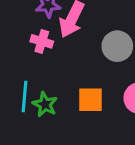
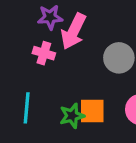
green star: (45, 104) -> (72, 116), moved, turned 30

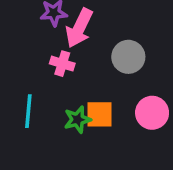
pink cross: (44, 53) -> (62, 64), moved

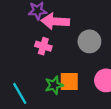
pink arrow: (79, 28) -> (55, 21), turned 68
cyan line: (28, 111) -> (20, 93), moved, turned -35

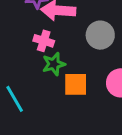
green star: (54, 85) -> (54, 64), moved

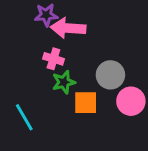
gray circle: (100, 35) -> (110, 75), moved

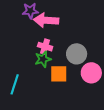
pink cross: (53, 59) -> (45, 47), moved
cyan line: (24, 117) -> (15, 84), turned 48

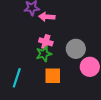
pink arrow: (46, 20) -> (47, 17), size x0.7
orange square: (59, 74) -> (53, 76), moved

